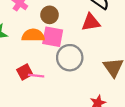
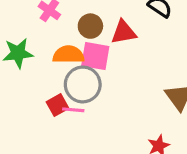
red triangle: (91, 22) -> (124, 32), moved
gray circle: (70, 58) -> (83, 84), moved

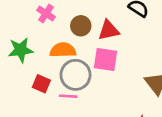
pink square: (95, 56) -> (105, 59), moved
red square: (58, 105) -> (41, 84), moved, turned -36

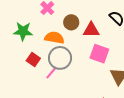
pink square: (105, 59) -> (99, 54), moved
pink line: (68, 96) -> (51, 73), turned -64

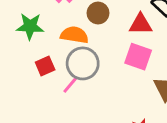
red triangle: (91, 30) -> (141, 24), moved
red square: (33, 59) -> (45, 66), turned 32

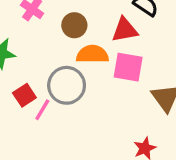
orange semicircle: (74, 35) -> (92, 54), moved
pink line: (71, 84) -> (42, 110), moved

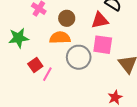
orange semicircle: (92, 54) -> (60, 38), moved
gray circle: (67, 85) -> (79, 57), moved

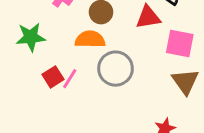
pink square: (103, 45) -> (180, 43), moved
pink line: (47, 74) -> (70, 79), moved

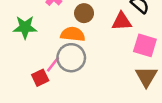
gray circle: (116, 69) -> (71, 58), moved
red square: (53, 77) -> (40, 78), moved

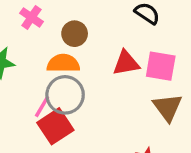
red triangle: (122, 21) -> (126, 63), moved
red square: (40, 78) -> (55, 126), moved, size x1.5

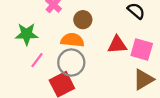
pink line: (42, 107) -> (37, 60), moved
brown triangle: (168, 107) -> (143, 79), turned 30

